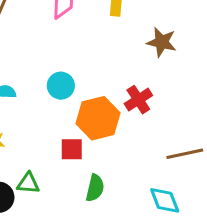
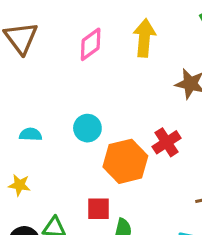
red square: (72, 149) -> (99, 209), moved

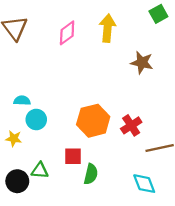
cyan circle: (87, 128) -> (36, 120), moved
red cross: (167, 142) -> (131, 125), moved

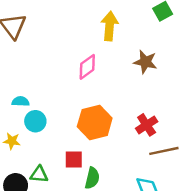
pink diamond: (67, 33) -> (87, 67), moved
red cross: (131, 125) -> (147, 125), moved

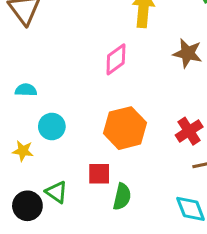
cyan semicircle: (21, 101) -> (26, 90), moved
green triangle: (39, 174) -> (56, 192), turned 30

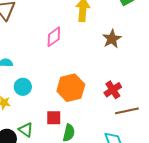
brown star: (188, 53) -> (112, 39), turned 30
pink diamond: (116, 59) -> (54, 37), moved

